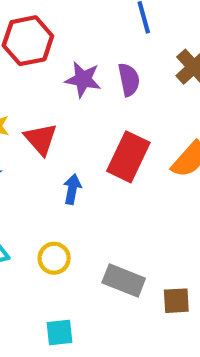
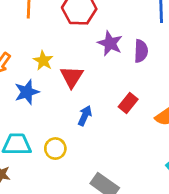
red rectangle: (128, 157) -> (128, 103), size x0.6
yellow circle: (54, 258) -> (55, 149), moved

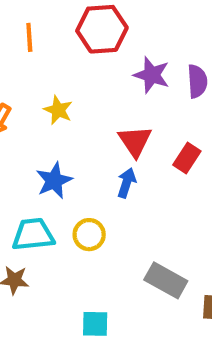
red triangle: (72, 77) -> (135, 141), moved
blue star: (27, 92) -> (54, 181), moved

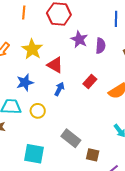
yellow star: (58, 110) -> (32, 49), size x1.5
red triangle: (135, 141) -> (55, 65), moved, turned -36
cyan square: (95, 324) -> (34, 154), size x1.5

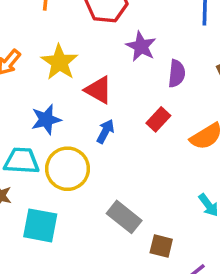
purple semicircle: (101, 46) -> (177, 73), moved
yellow circle: (38, 111) -> (68, 169), size x1.6
cyan square: (34, 154) -> (40, 225), moved

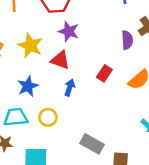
purple star: (141, 46) -> (69, 31), moved
purple semicircle: (177, 73) -> (127, 40), moved
yellow circle: (68, 169) -> (48, 117), size x0.6

